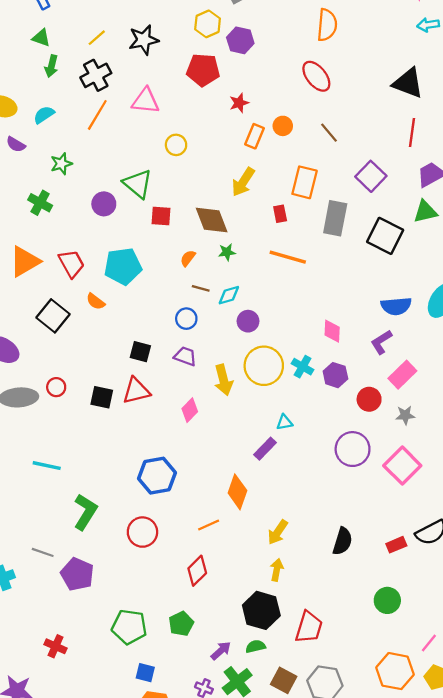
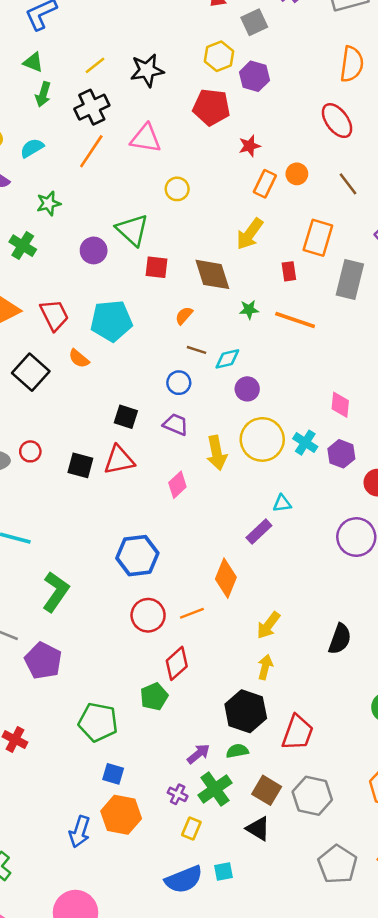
green star: (227, 252) -> (249, 310), moved
red circle: (142, 532) -> (148, 615), moved
green pentagon: (181, 624) -> (154, 697), moved

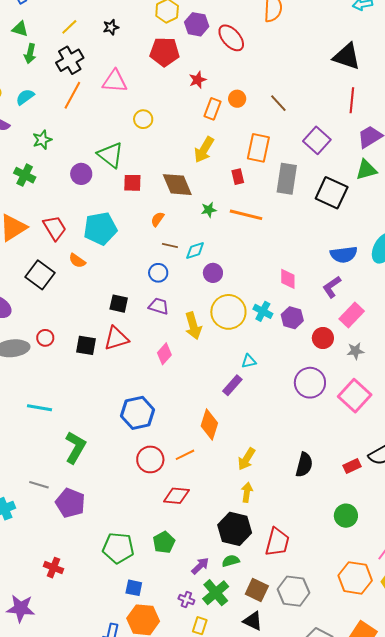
black star: (147, 70) -> (111, 27), size x0.6
red ellipse: (337, 121) -> (231, 38), moved
red diamond: (177, 663) -> (176, 496), turned 52
green pentagon: (154, 697) -> (164, 542), moved

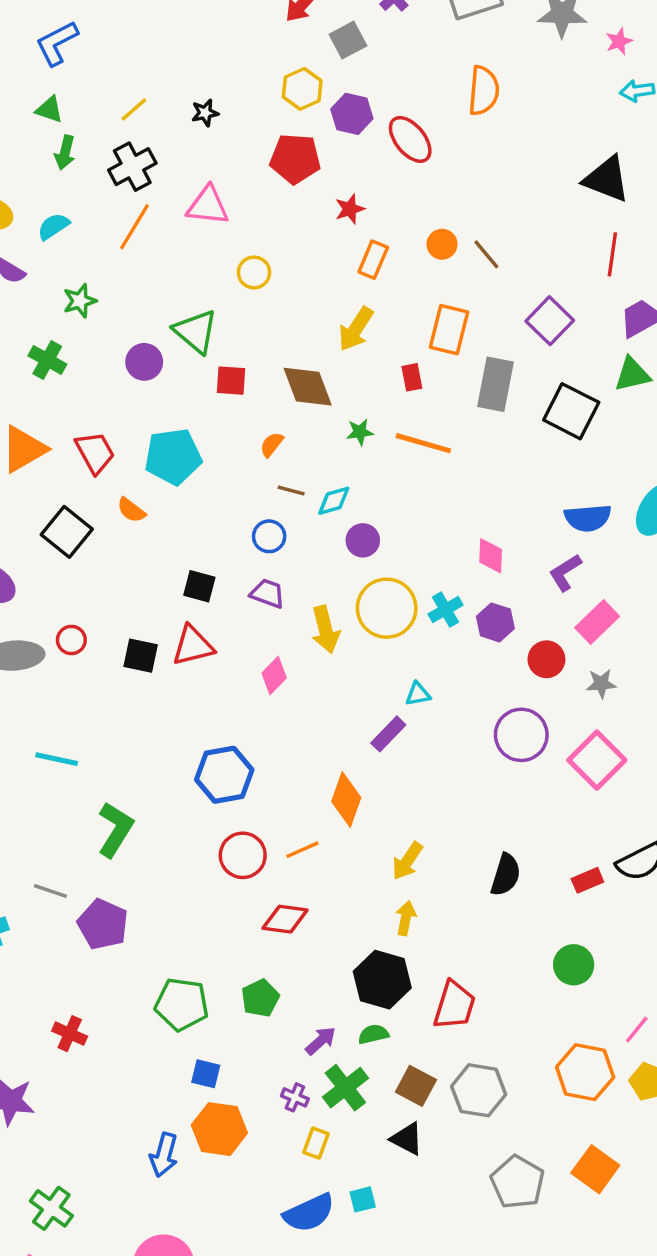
orange circle: (237, 99) -> (442, 244), moved
cyan cross: (263, 311) -> (445, 610), turned 30

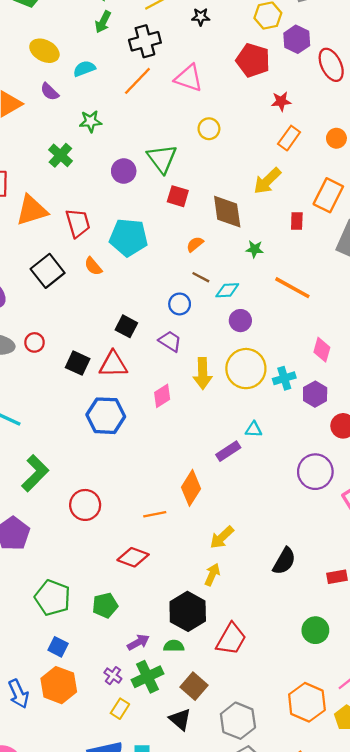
orange line: (423, 443) -> (292, 288), moved
blue hexagon: (224, 775) -> (106, 416), moved
red circle: (243, 855) -> (85, 505), moved
gray hexagon: (479, 1090) -> (238, 721), moved
blue arrow: (164, 1155) -> (18, 694), turned -52

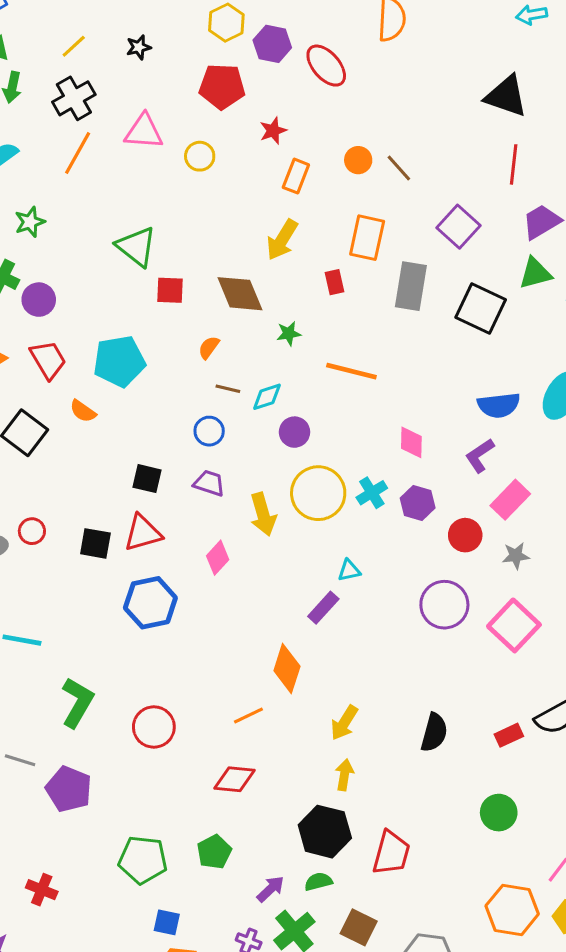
yellow circle: (209, 129) -> (200, 156), moved
purple circle: (124, 171) -> (39, 300), moved

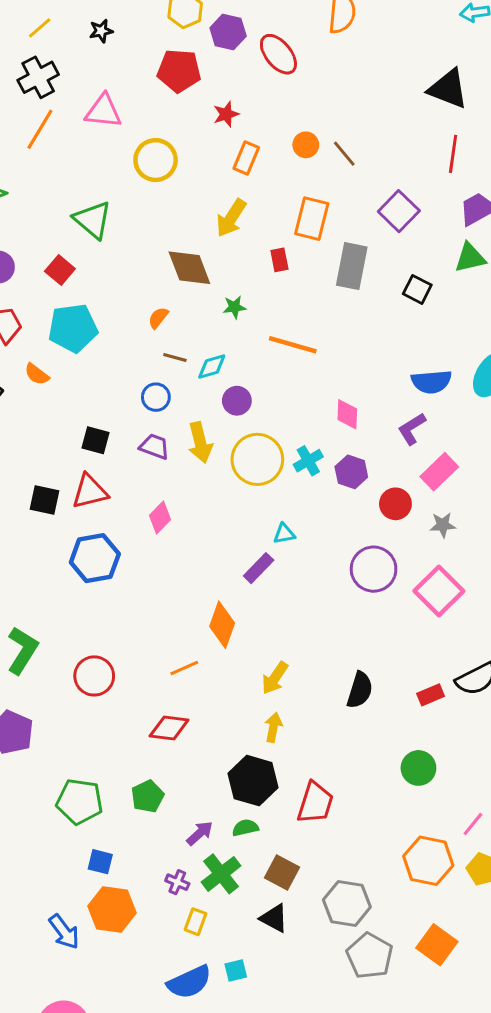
yellow circle: (200, 156) -> (156, 160), moved, size x1.5
red square: (170, 290) -> (60, 270), moved, turned 36
black square: (481, 309) -> (417, 289), size x0.6
yellow arrow: (263, 514) -> (200, 442), moved

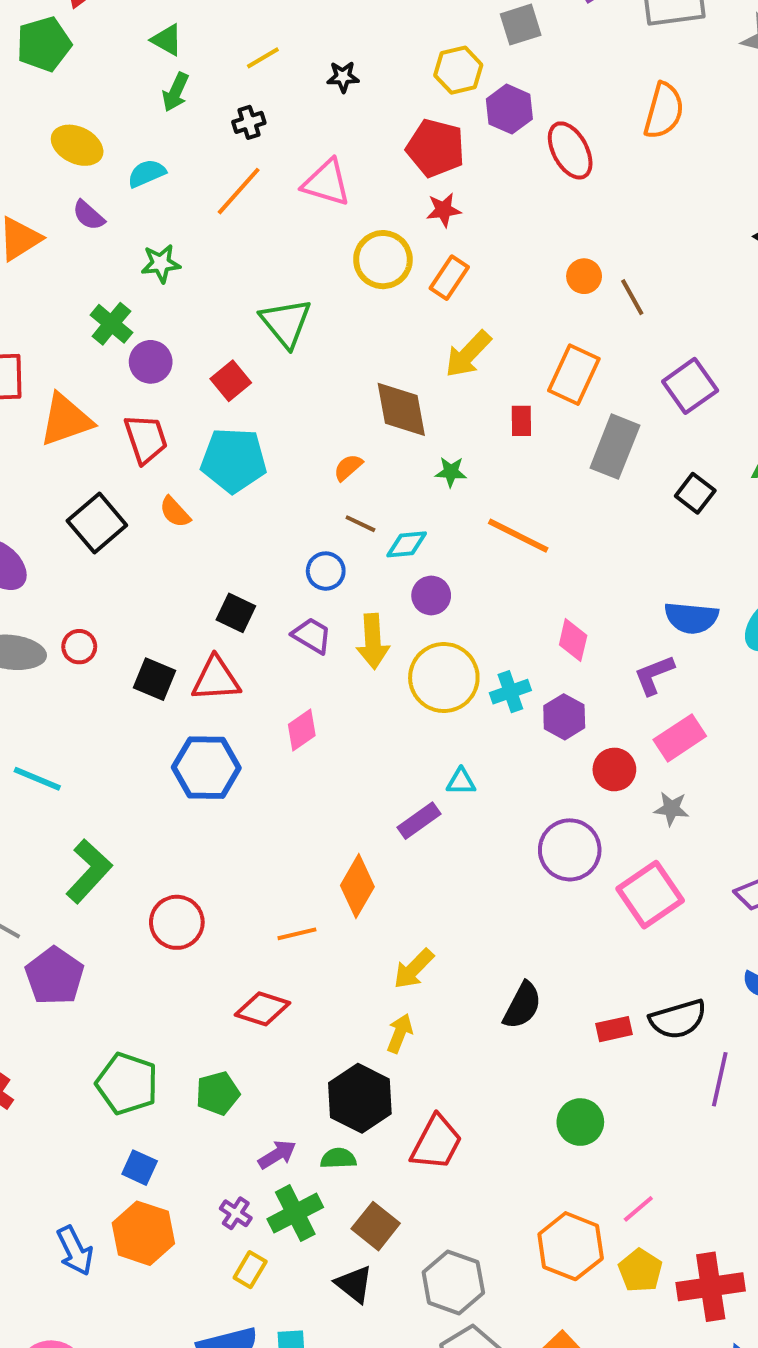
black cross: (38, 77) -> (249, 122), size x0.6
red star: (226, 114) -> (444, 210), moved
orange rectangle: (246, 158) -> (449, 278), moved

